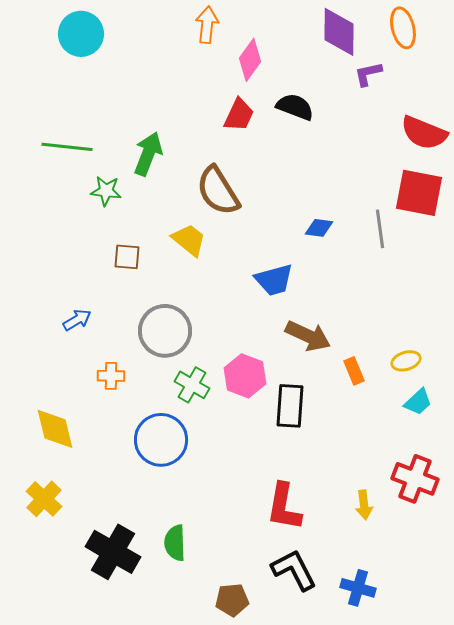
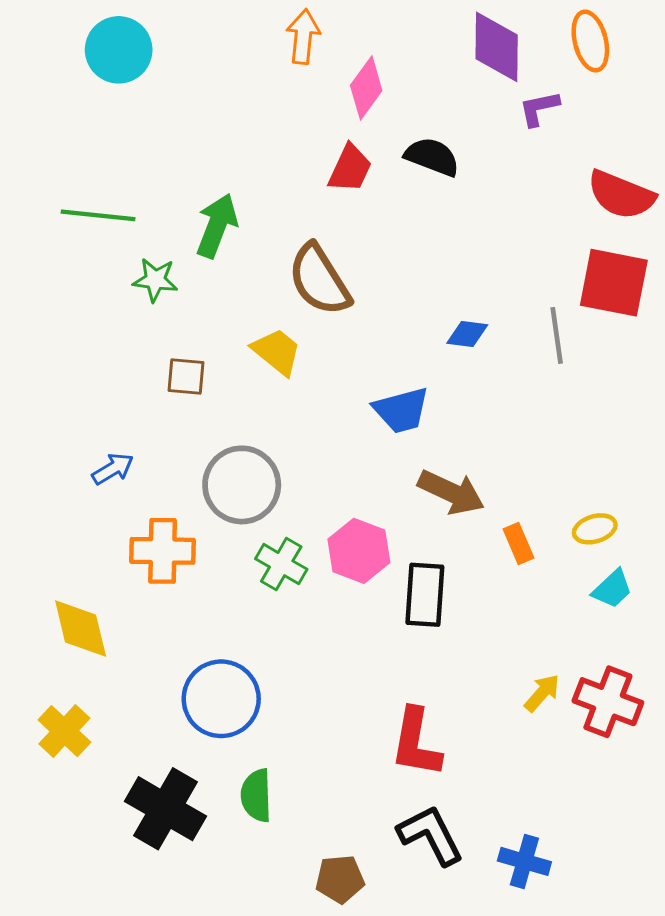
orange cross: (111, 376) -> (163, 551), size x1.6
blue circle: (161, 440) -> (221, 699), moved
yellow arrow: (364, 505) -> (542, 693), moved, turned -132

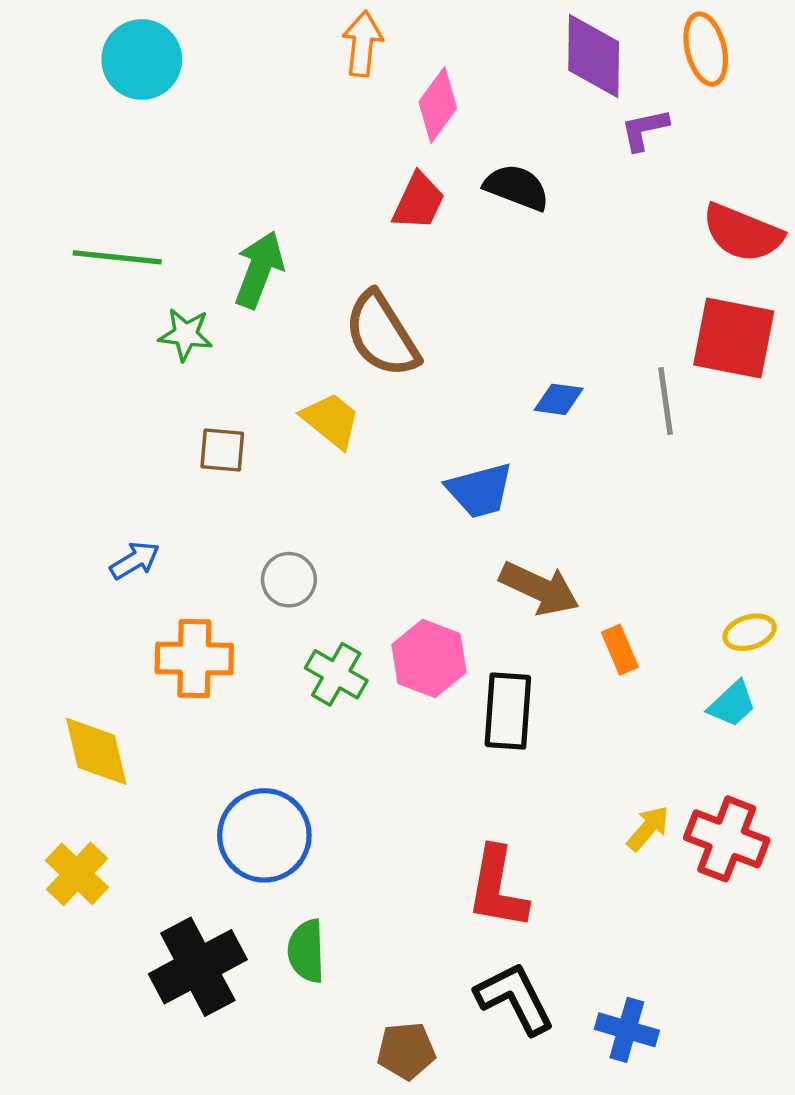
gray circle: (242, 485) -> (289, 580), size x0.6
yellow ellipse: (595, 529) -> (750, 632), moved
black cross: (165, 809) -> (198, 967), turned 32

